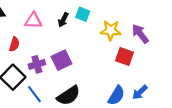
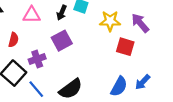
purple square: (61, 60) -> (62, 41), moved

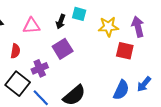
purple arrow: (140, 23) -> (138, 27), turned 30

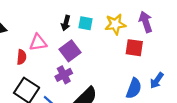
cyan square: (79, 14) -> (86, 23), moved
pink triangle: (31, 26) -> (38, 43), moved
purple cross: (40, 68) -> (64, 75), moved

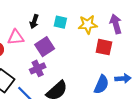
black arrow: (66, 23) -> (34, 22), moved
blue arrow: (157, 81) -> (123, 78), turned -133

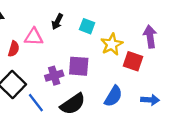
yellow star: (88, 25) -> (112, 44), moved, turned -30
purple square: (45, 47) -> (79, 66), moved, turned 30
blue semicircle: (101, 84) -> (113, 96), moved

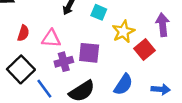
pink triangle: (34, 37) -> (51, 39), moved
red square: (133, 61) -> (145, 49), turned 30

